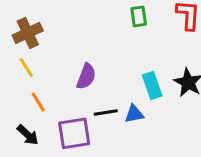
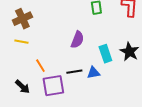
yellow line: (26, 67) -> (21, 42), turned -48
purple semicircle: (86, 76) -> (77, 40), moved
orange line: (38, 102) -> (40, 66), moved

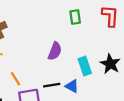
blue triangle: (93, 73) -> (72, 86), turned 40

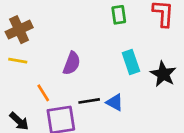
purple semicircle: (55, 51) -> (72, 63), moved
cyan rectangle: (85, 66) -> (131, 62), moved

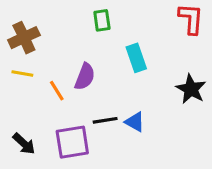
green rectangle: (119, 15) -> (102, 20), moved
cyan rectangle: (131, 62) -> (136, 58), moved
orange line: (43, 93) -> (57, 91), moved

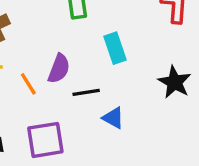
black line: (105, 120) -> (86, 92), moved

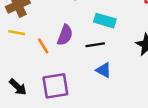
cyan rectangle: (115, 48) -> (105, 21), turned -55
black line: (86, 92) -> (95, 45), moved

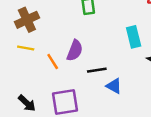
cyan rectangle: (105, 21) -> (134, 37), moved, turned 60
black line: (95, 45) -> (97, 70), moved

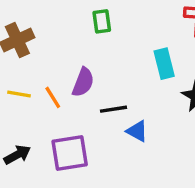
yellow line: (26, 48) -> (19, 94), moved
black arrow: (27, 103) -> (17, 155), turned -72

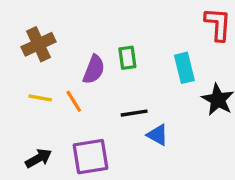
green rectangle: (102, 21) -> (127, 58), moved
purple semicircle: (83, 82) -> (94, 69), moved

